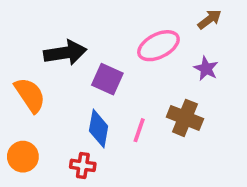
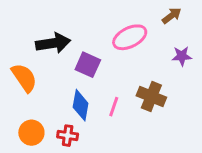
purple star: (206, 69) -> (182, 56), moved, turned -30
orange circle: (23, 157) -> (31, 133), moved

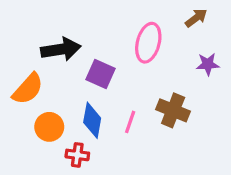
pink ellipse: (130, 37) -> (148, 43), turned -48
orange semicircle: (24, 78) -> (28, 89), turned 76
orange circle: (31, 133) -> (49, 127), moved

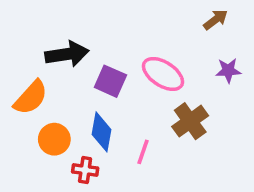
pink ellipse: (148, 43) -> (163, 74), moved, turned -72
brown cross: (173, 110) -> (190, 121), turned 32
pink line: (130, 122) -> (143, 152), moved

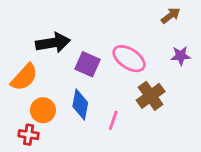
red cross: (85, 170) -> (29, 135), moved

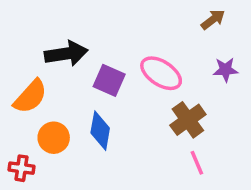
pink line: (113, 120) -> (197, 163), moved, turned -42
red cross: (29, 135) -> (21, 168), moved

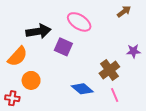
purple star: (226, 70) -> (133, 51), moved
pink ellipse: (161, 73) -> (79, 22), moved
blue diamond: (100, 131) -> (82, 89), moved, turned -60

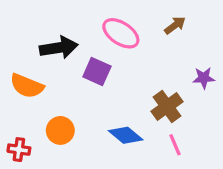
brown arrow: (124, 11) -> (175, 25), moved
orange semicircle: (18, 56) -> (27, 86), turned 70
orange circle: (31, 80) -> (60, 130), moved

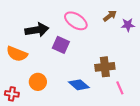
purple star: (204, 78) -> (128, 25), moved
brown cross: (167, 107) -> (105, 67), turned 30
pink line: (175, 145) -> (120, 88), moved

